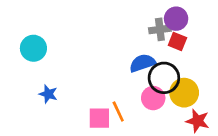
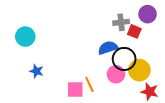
purple circle: (176, 19) -> (148, 14), moved

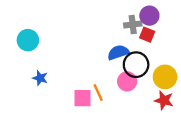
purple circle: (148, 14) -> (149, 16), moved
yellow circle: (139, 70) -> (165, 77), moved

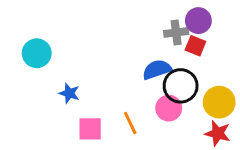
blue star: (40, 78) -> (69, 93), moved
pink square: (83, 98) -> (90, 129), moved

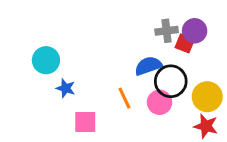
purple circle: (198, 21) -> (195, 31), moved
cyan circle: (37, 53) -> (46, 60), moved
orange line: (130, 123) -> (124, 98), moved

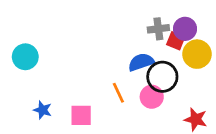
cyan circle: (46, 60) -> (25, 57), moved
blue star: (66, 88) -> (43, 110), moved
yellow circle: (207, 97) -> (197, 54), moved

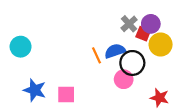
gray cross: (158, 29) -> (129, 24), turned -35
orange line: (118, 93) -> (97, 55), moved
blue star: (43, 110) -> (35, 90), size x1.5

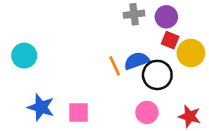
gray cross: (129, 24) -> (134, 14), moved, turned 35
purple circle: (151, 24) -> (166, 17), moved
pink circle: (124, 79) -> (147, 112), moved

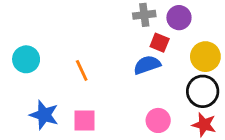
red square: (170, 40) -> (160, 43), moved
orange line: (115, 66) -> (82, 70), moved
black circle: (157, 75) -> (203, 91), moved

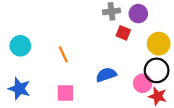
blue semicircle: (147, 65) -> (106, 75), moved
blue star: (44, 115) -> (19, 89), moved
pink circle: (158, 120) -> (143, 83), moved

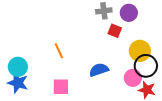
yellow circle: (159, 44) -> (140, 51), moved
cyan circle: (20, 46) -> (18, 67), moved

